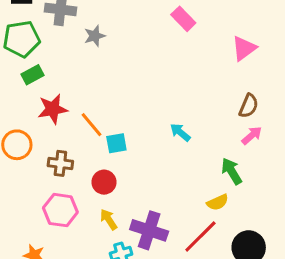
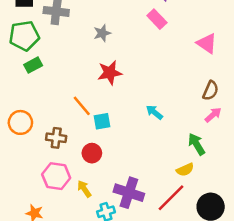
gray star: (95, 36) -> (102, 33), moved
pink triangle: (244, 48) -> (207, 43), turned -50
red star: (53, 109) -> (110, 73), moved
yellow arrow: (109, 219) -> (84, 189), moved

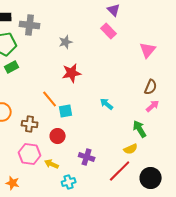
pink triangle: (207, 43) -> (148, 50), turned 36
yellow arrow: (84, 189) -> (52, 164), turned -32
purple cross: (129, 193) -> (87, 157), moved, size x0.7

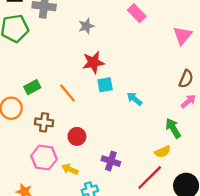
green rectangle: (12, 67) -> (32, 87), moved
cyan square: (66, 111) -> (105, 85), moved

